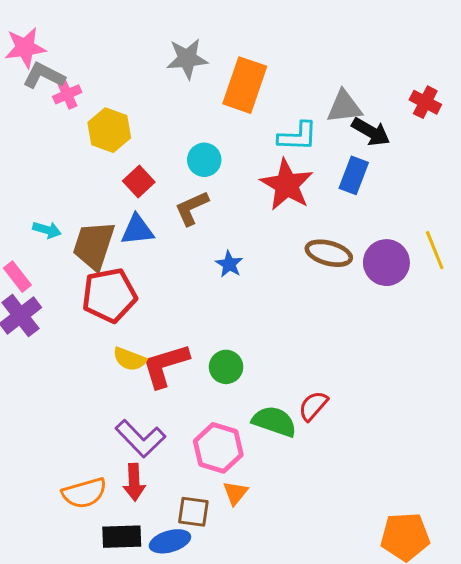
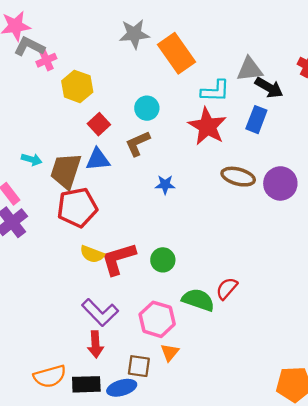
orange rectangle: (245, 85) -> (177, 53), turned -54
blue star: (229, 264) -> (165, 185), turned -30
orange semicircle: (84, 493) -> (50, 376), moved

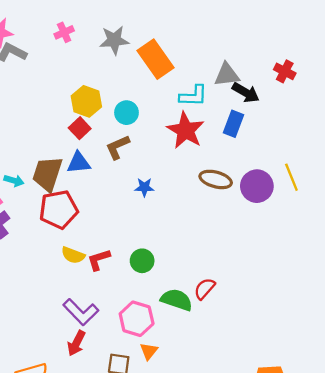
pink cross: (46, 60) -> (64, 32), moved
yellow hexagon: (77, 86) -> (86, 101), moved
cyan arrow: (32, 159) -> (14, 181), moved
red L-shape: (118, 259) -> (99, 260), size x0.7
red arrow: (95, 344) -> (76, 343), turned 30

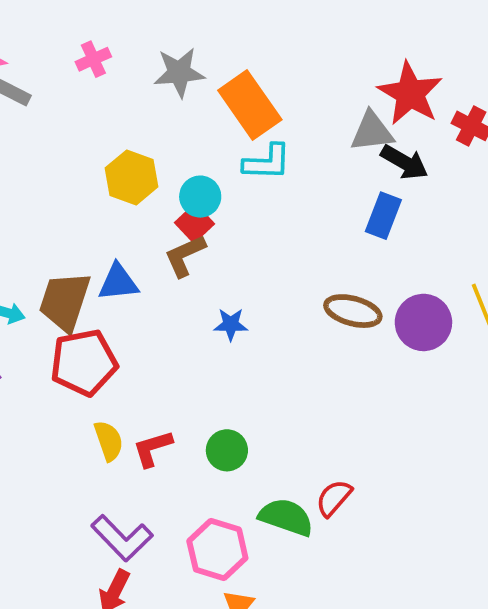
cyan L-shape: (193, 96) -> (267, 162), moved
red square: (80, 128) -> (194, 223), moved
red star: (186, 130) -> (410, 94), moved
yellow semicircle: (73, 255) -> (109, 441), turned -130

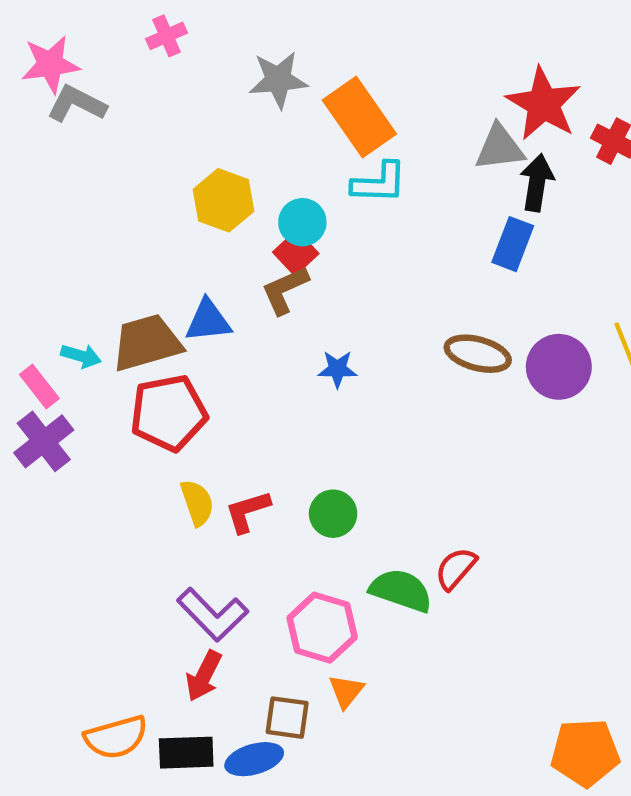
pink cross: (93, 59) -> (166, 36), moved
black arrow: (404, 162) -> (537, 183), turned -111
brown trapezoid: (65, 301) -> (147, 343), turned 56

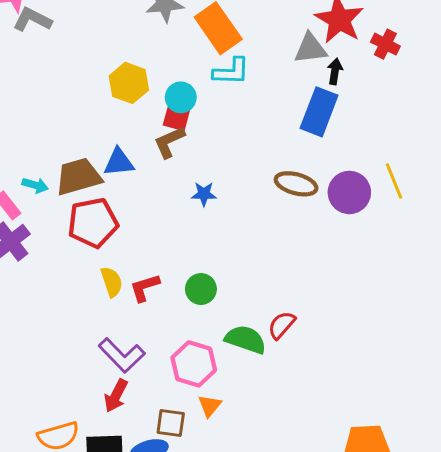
black arrow: (537, 183) -> (335, 71), size x0.7
blue rectangle: (513, 244) -> (319, 112), size x1.4
red square: (296, 253) -> (176, 118), turned -32

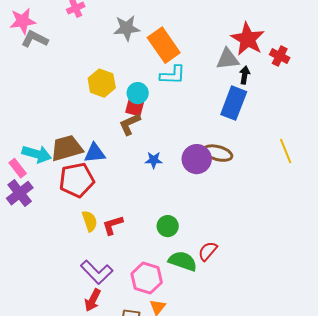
blue triangle: (119, 162) -> (95, 153), moved
cyan arrow: (35, 185) -> (37, 154), size x1.6
purple circle: (349, 192) -> (197, 159), moved
green circle: (201, 289) -> (168, 226), moved

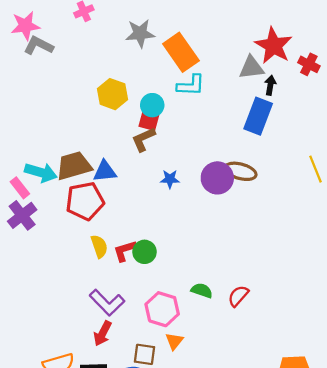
green circle: (168, 226) -> (144, 252), moved
red semicircle: (208, 251) -> (238, 296), moved
green semicircle: (183, 261) -> (202, 290), size x0.7

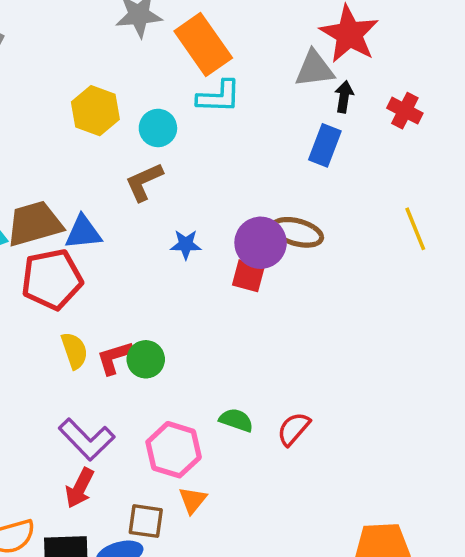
red cross: (309, 64) -> (405, 111), moved
blue rectangle: (258, 116) -> (325, 145), size x0.7
red square: (149, 121) -> (248, 276), moved

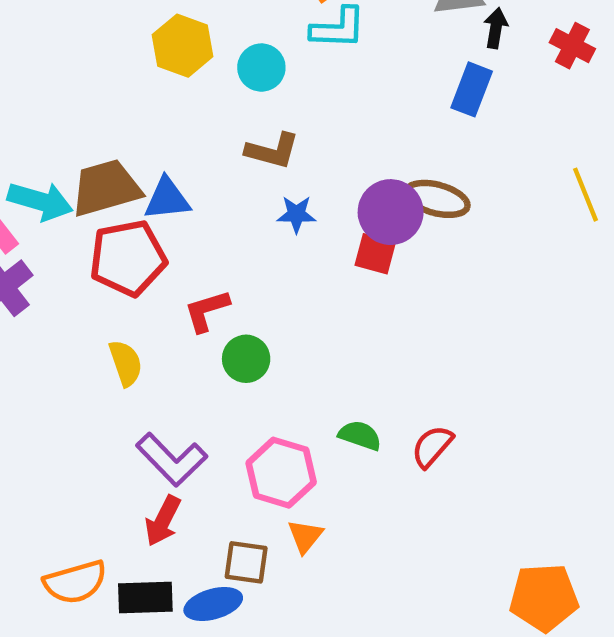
brown L-shape: (144, 182) -> (272, 151), moved, turned -141
yellow semicircle: (74, 351) -> (126, 363), moved
red L-shape: (114, 358) -> (207, 311), moved

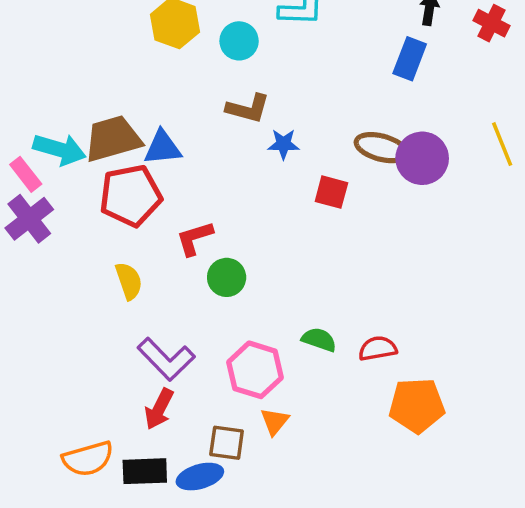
purple circle: (391, 212) -> (422, 158), moved
blue star: (296, 214) -> (283, 144), moved
red semicircle: (432, 446) -> (378, 349), turned 39
orange pentagon: (544, 597) -> (417, 405), moved

